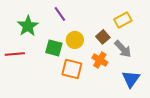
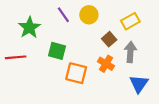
yellow circle: (75, 40) -> (89, 15), moved
gray arrow: (123, 49) -> (130, 52), turned -132

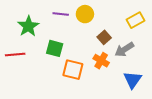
purple line: (63, 15) -> (61, 14), turned -49
yellow rectangle: (130, 21) -> (136, 20), moved
gray arrow: (130, 52) -> (124, 49), turned -126

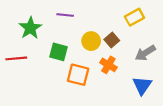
yellow circle: (85, 14) -> (91, 41), moved
yellow rectangle: (136, 20) -> (134, 17), moved
gray arrow: (124, 49) -> (145, 53), moved

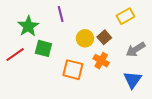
purple line: (65, 15) -> (61, 14), turned 70
green square: (59, 52) -> (43, 48), moved
red line: (16, 58) -> (15, 55), turned -30

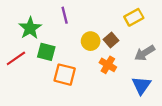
orange square: (73, 70) -> (65, 75), moved

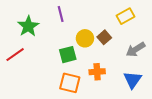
green square: (46, 52) -> (68, 55), moved, turned -30
orange cross: (108, 65) -> (97, 72), moved, turned -35
orange square: (65, 75) -> (70, 83), moved

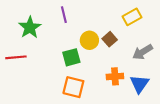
red line: (15, 55) -> (16, 57), turned 30
orange cross: (97, 72) -> (115, 76), moved

